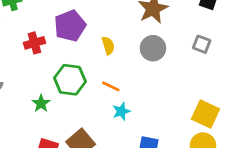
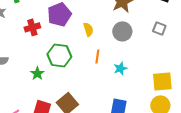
orange line: (111, 86) -> (97, 56), moved, turned 72
cyan star: (121, 111) -> (120, 68), moved
yellow square: (206, 114) -> (162, 81), turned -30

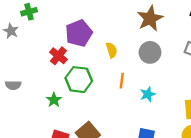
red cross: (32, 27) -> (58, 56), moved, turned -35

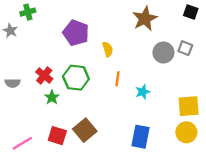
purple pentagon: (79, 33) -> (76, 33), turned -30
gray circle: (150, 52) -> (163, 52), moved
red cross: (58, 56) -> (44, 75), moved

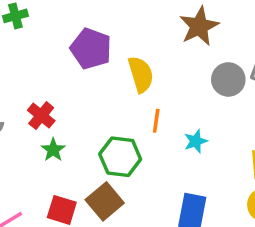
yellow semicircle: (108, 49) -> (141, 74), size x1.5
green hexagon: (76, 78) -> (120, 157), moved

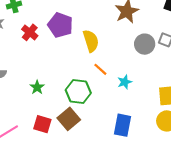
red cross: (41, 116) -> (30, 32), moved
orange line: (156, 121) -> (100, 69), turned -56

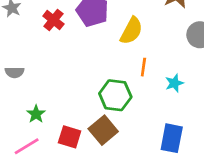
yellow semicircle: (91, 41) -> (131, 31), turned 45
orange line: (100, 69) -> (143, 67), turned 56
green star: (37, 87) -> (36, 114), moved

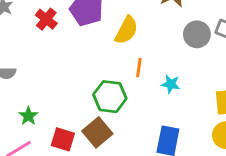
cyan star: (174, 83) -> (171, 84), turned 30

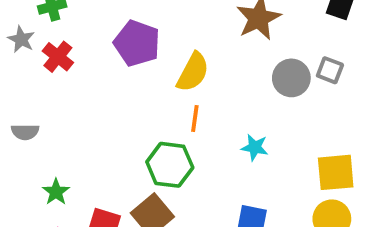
red cross: (46, 19) -> (58, 57), moved
orange line: (139, 67) -> (195, 118), moved

